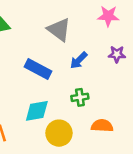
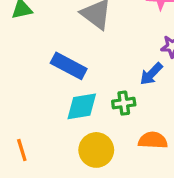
blue arrow: (79, 60) -> (151, 74), moved
cyan diamond: (37, 111) -> (82, 106), moved

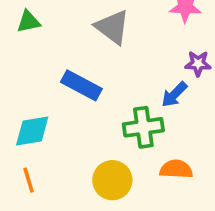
green cross: (124, 103) -> (143, 127), size x1.5
cyan diamond: (82, 106) -> (32, 131), moved

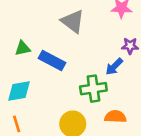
green triangle: (29, 22) -> (23, 48), moved

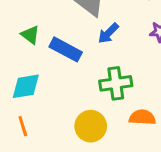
green triangle: (23, 48) -> (30, 35), turned 49
blue arrow: (114, 67) -> (108, 33), moved

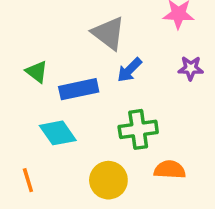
blue rectangle: (66, 49) -> (79, 89), turned -40
cyan diamond: (26, 86) -> (58, 133), moved, turned 64

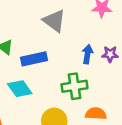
purple star: (191, 68) -> (110, 54), moved
blue arrow: (129, 70) -> (88, 54), moved, turned 144

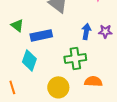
cyan diamond: (20, 89) -> (29, 60), turned 55

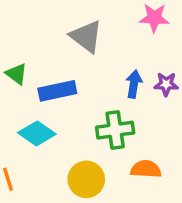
cyan diamond: (29, 60) -> (37, 133), turned -75

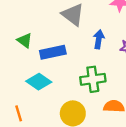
blue arrow: (134, 84) -> (99, 39), moved

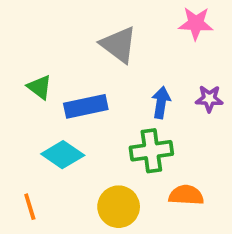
blue arrow: (99, 39) -> (161, 103), moved

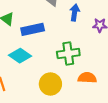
blue arrow: (161, 103) -> (75, 13), moved

